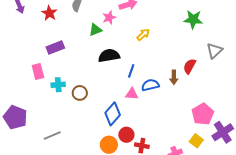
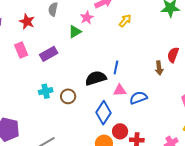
yellow arrow: (143, 35) -> (125, 21), moved
purple rectangle: (55, 47) -> (49, 54), moved
black semicircle: (109, 56) -> (96, 78), moved
pink rectangle: (38, 72) -> (21, 50), moved
blue semicircle: (150, 85) -> (138, 98), moved

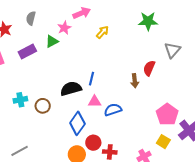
purple rectangle: (49, 54) -> (27, 51), moved

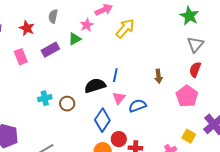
green star: (148, 21) -> (189, 16), moved, turned 30
yellow arrow: (103, 32) -> (125, 28), size x1.5
red semicircle: (149, 68) -> (195, 70), moved
pink triangle: (95, 102) -> (119, 98), turned -48
pink pentagon: (167, 114) -> (187, 96), moved

